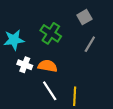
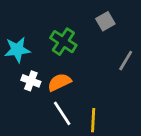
gray line: (90, 44) -> (126, 61), moved
orange semicircle: (48, 66) -> (59, 82), turned -36

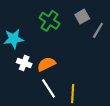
green cross: (63, 42) -> (49, 21), moved
gray line: (126, 61) -> (98, 30), moved

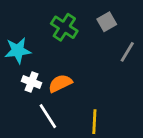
gray line: (98, 30) -> (127, 52), moved
white line: (48, 88) -> (48, 116), moved

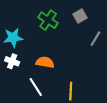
white cross: (31, 82) -> (12, 61), moved
orange semicircle: (60, 83) -> (45, 62), turned 36

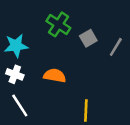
gray square: (80, 16) -> (88, 38), moved
white line: (36, 87) -> (20, 106), moved

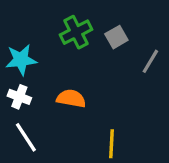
green cross: (58, 24) -> (76, 32), turned 30
gray square: (88, 38) -> (116, 37), moved

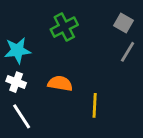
gray square: (116, 37) -> (123, 23), moved, turned -30
yellow line: (112, 144) -> (95, 105), moved

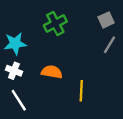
gray square: (123, 23) -> (106, 20), turned 35

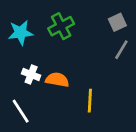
cyan star: (15, 44) -> (21, 33), moved
white cross: (14, 71) -> (31, 75), moved

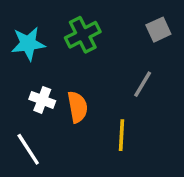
gray line: (121, 50) -> (143, 84), moved
orange semicircle: (57, 80) -> (77, 107), turned 70

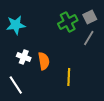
green cross: (83, 35) -> (68, 22), moved
gray line: (143, 84) -> (89, 38), moved

